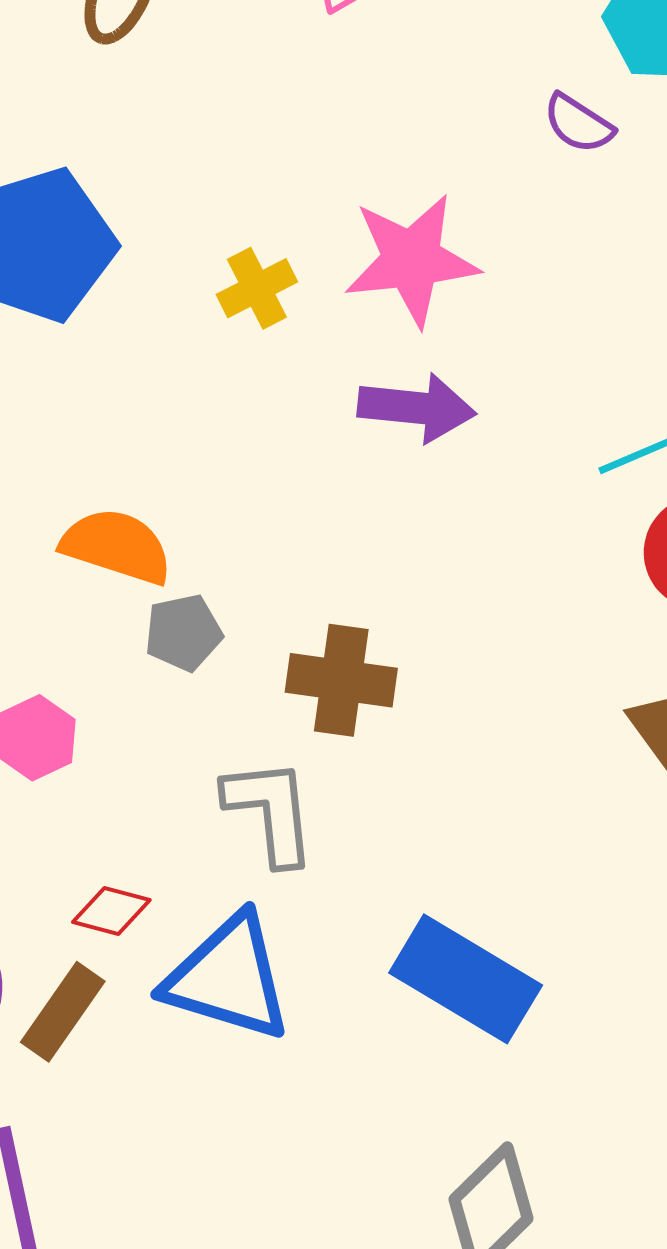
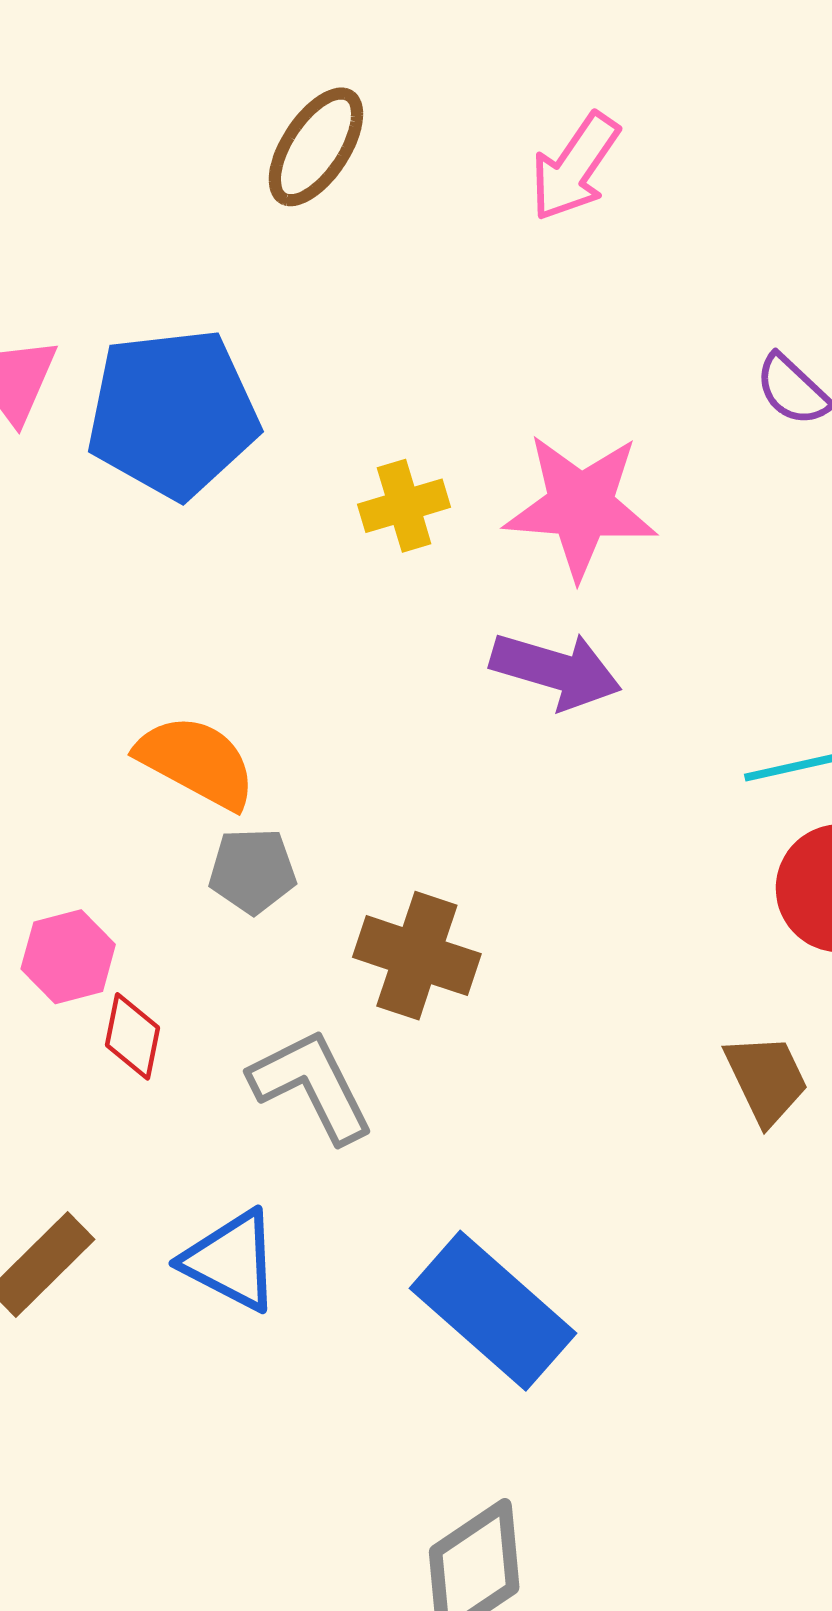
gray L-shape: (270, 811) -> (312, 1086), turned -31
red diamond: (111, 911) -> (133, 1036), moved, turned 76
blue triangle: (228, 978) -> (231, 1261), size x0.7

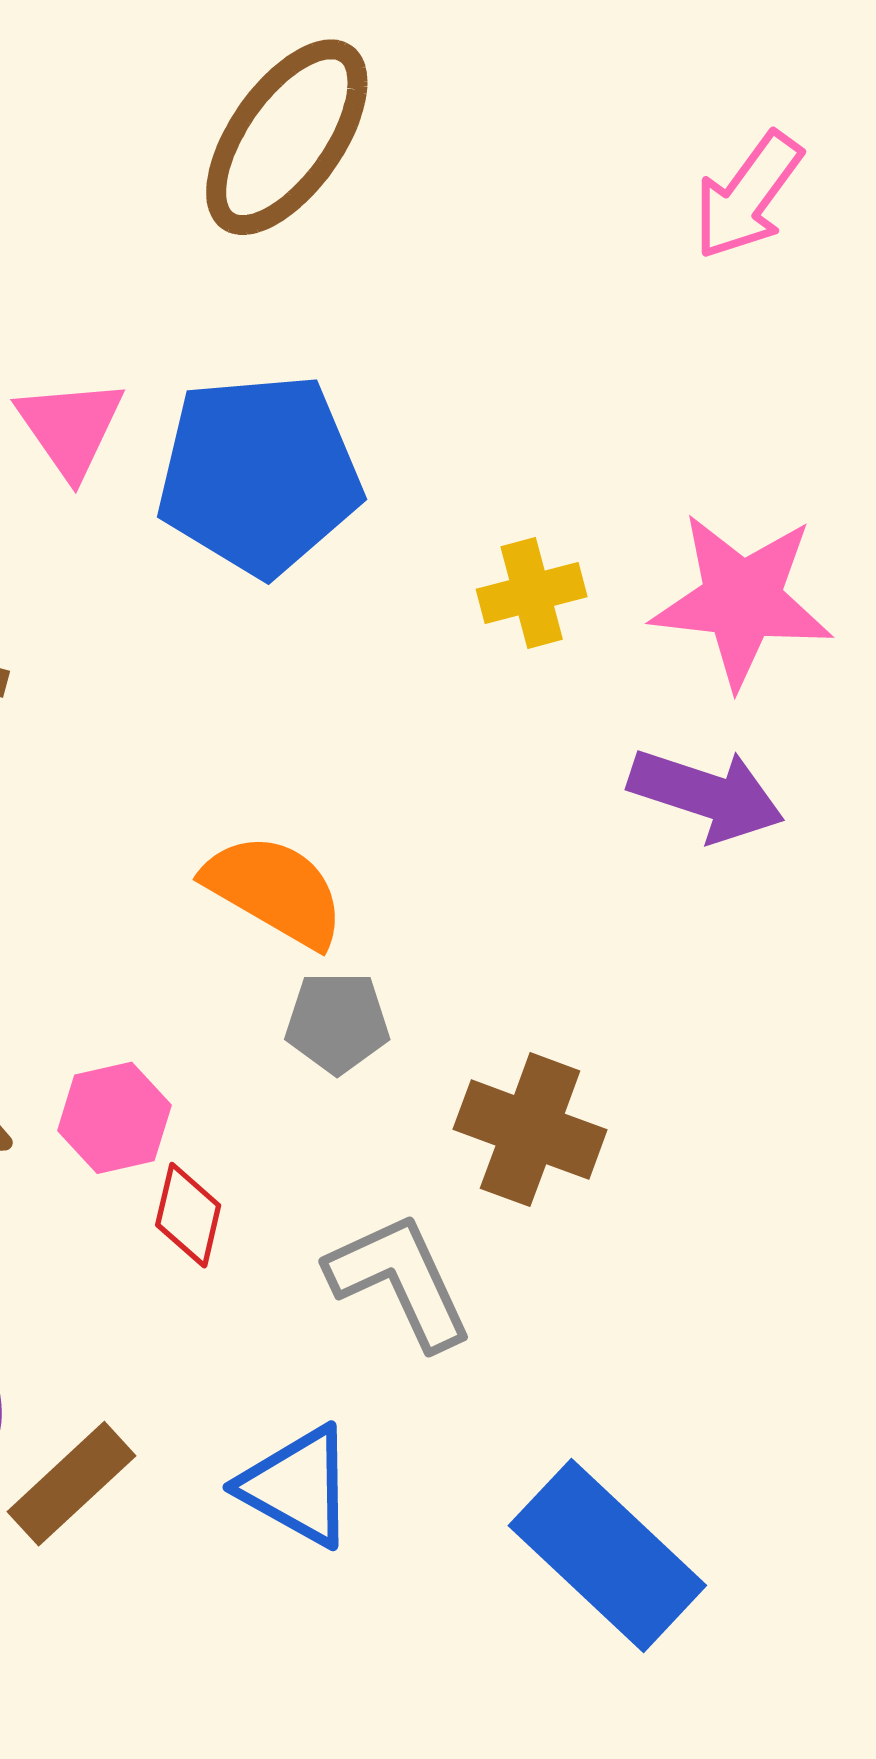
brown ellipse: (316, 147) -> (287, 137), moved, size x1.4

